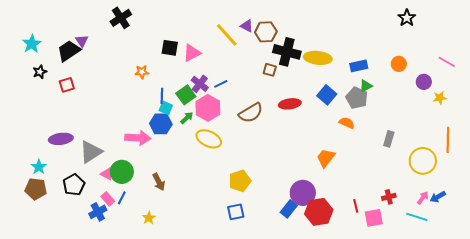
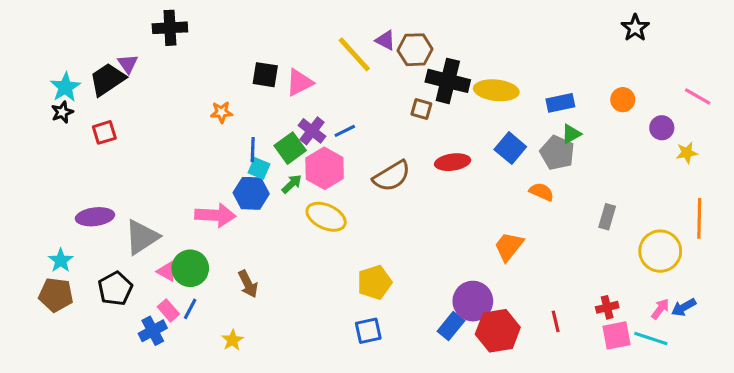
black cross: (121, 18) -> (170, 28), moved, turned 30
cyan star: (32, 44) -> (65, 87), moved
pink square: (374, 218) -> (616, 335), moved

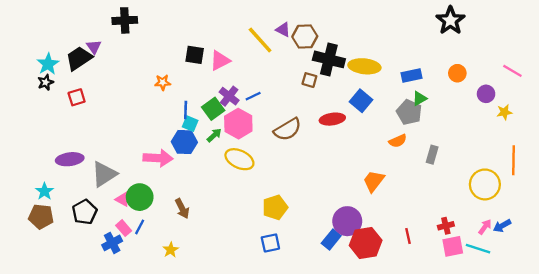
black star: (635, 28) -> (450, 20), moved, size x1.4
blue square: (510, 148) -> (361, 101), moved
orange semicircle: (542, 192) -> (398, 141), turned 132
gray rectangle: (607, 217) -> (432, 155), moved

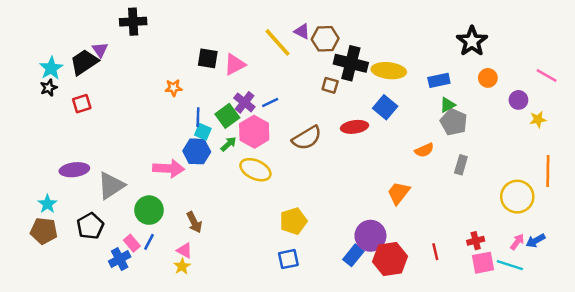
black star: (450, 20) -> (472, 41), moved
gray pentagon: (409, 112) -> (454, 122), moved
pink triangle: (122, 199) -> (184, 250), moved

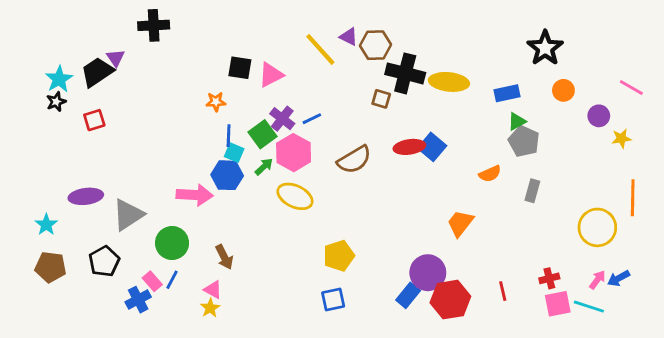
orange star: (173, 88) -> (216, 102), moved
blue square: (385, 107) -> (432, 147), moved
cyan star: (47, 204) -> (46, 225), moved

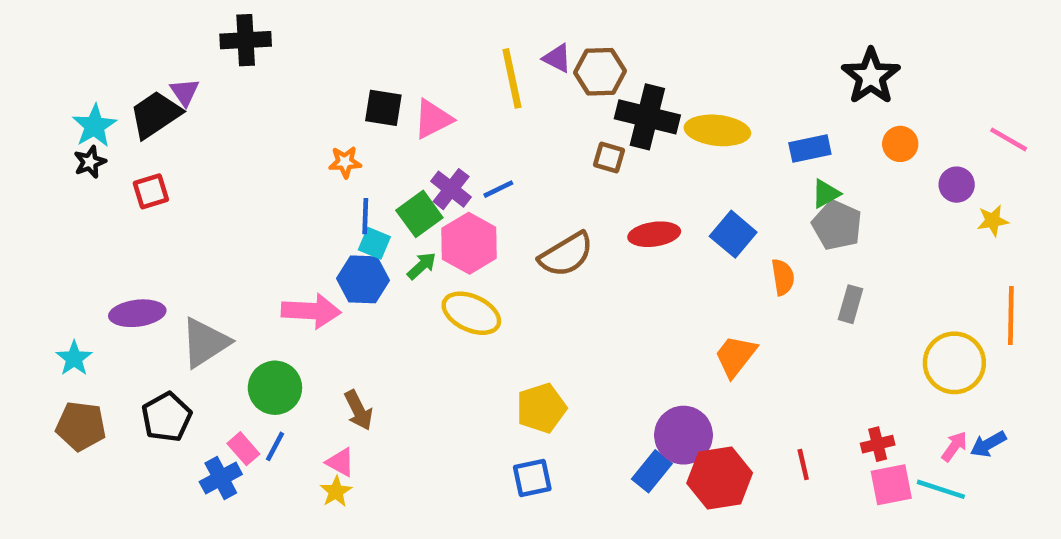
yellow line: (320, 49) -> (512, 78), turned 30
blue square: (432, 147) -> (733, 234), moved
orange semicircle: (490, 174) -> (783, 277), turned -75

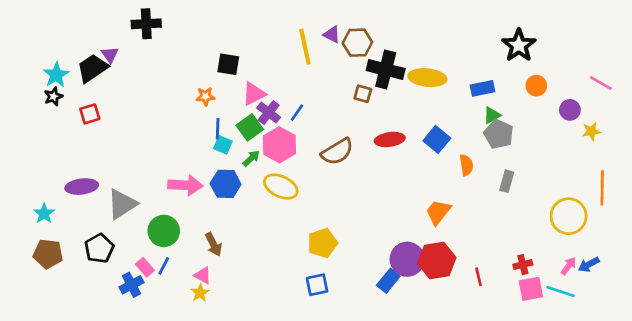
pink triangle: (433, 119) -> (254, 94), moved
blue line: (498, 189) -> (297, 113), turned -30
blue hexagon: (363, 279) -> (226, 184), moved
red hexagon: (720, 478) -> (437, 261), moved

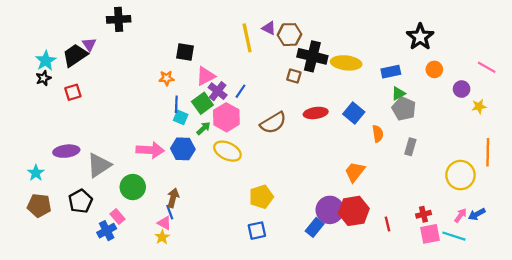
brown arrow: (213, 244) -> (173, 198), turned -138
blue line: (164, 266) -> (170, 212), moved, turned -48

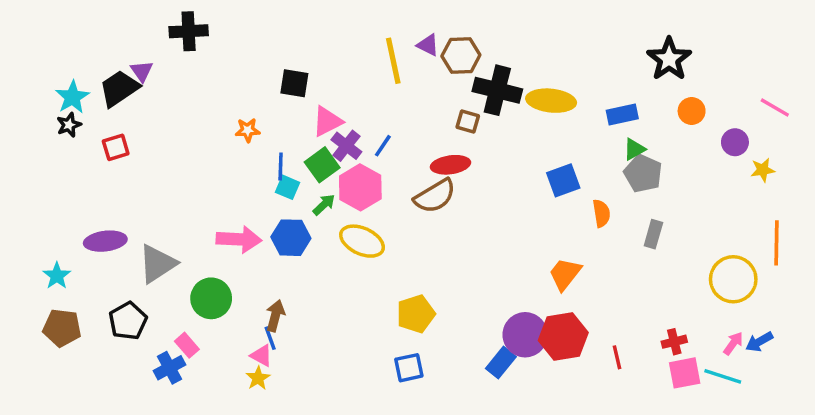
orange star: (166, 78) -> (248, 130), moved
red ellipse: (316, 113) -> (450, 165), moved
blue square: (354, 113) -> (563, 180), turned 30

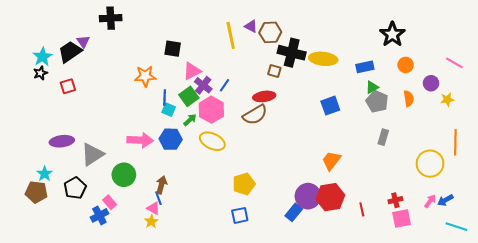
orange star: (248, 130) -> (145, 76), size x1.5
orange semicircle: (601, 213) -> (409, 98), moved
cyan star: (57, 276) -> (45, 174), moved
cyan line: (723, 376) -> (456, 227), moved

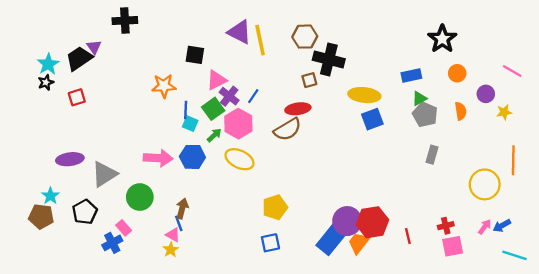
purple triangle: (251, 26) -> (239, 32), moved, size x1.6
yellow ellipse: (323, 59) -> (364, 95), moved
brown square: (274, 71) -> (309, 80), turned -32
orange trapezoid: (331, 161) -> (359, 243), moved
blue rectangle: (294, 212) -> (331, 239), size x1.5

